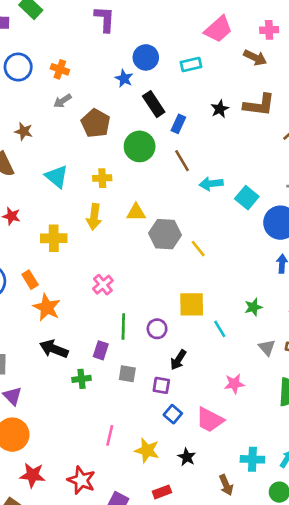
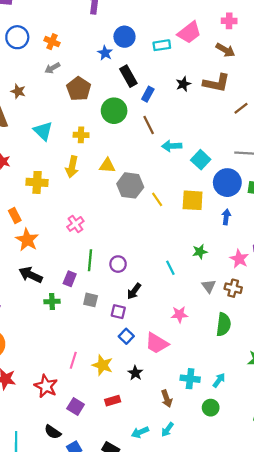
pink trapezoid: (218, 29) -> (189, 33), moved
brown arrow: (255, 58) -> (225, 50), moved
yellow square: (192, 304) -> (193, 200), moved
pink line: (110, 435) -> (73, 360), moved

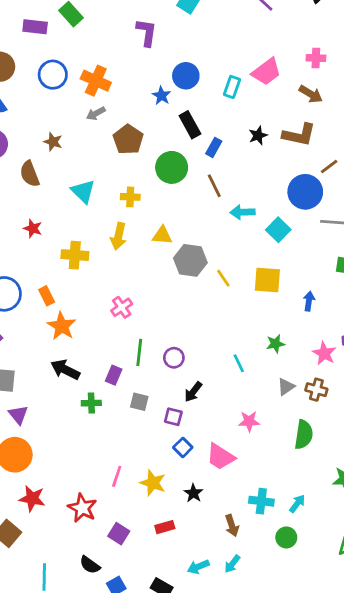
orange cross: (52, 42) -> (96, 81), size x1.5
cyan rectangle: (162, 45) -> (232, 87), turned -63
blue circle: (227, 183) -> (305, 192), moved
gray triangle: (209, 286) -> (286, 387), turned 32

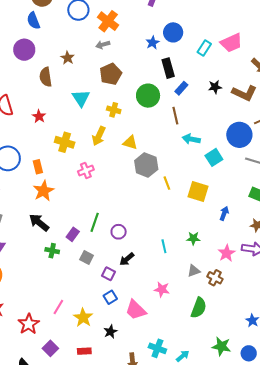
brown pentagon: (128, 140) -> (111, 74), moved
pink cross: (122, 307) -> (86, 171), moved

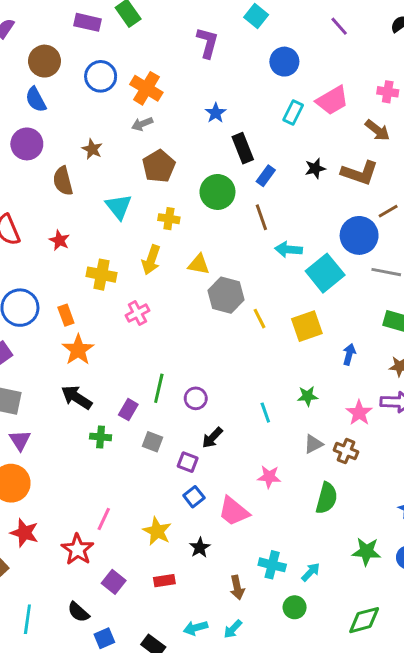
blue circle: (173, 32) -> (284, 62), moved
cyan square: (214, 157) -> (325, 273), size x1.4
yellow square: (198, 192) -> (307, 326), turned -30
pink line: (58, 307) -> (104, 519), moved

